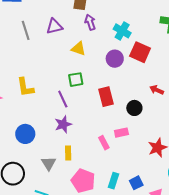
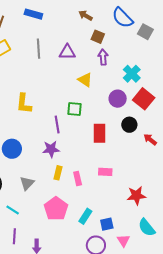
black circle: (134, 108) -> (129, 125), moved
pink rectangle: (104, 143) -> (78, 178), moved
yellow rectangle: (68, 153) -> (58, 173), moved

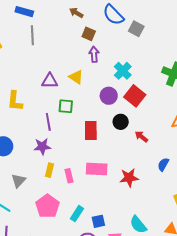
gray line: (39, 49) -> (32, 35), moved
purple triangle: (67, 52) -> (50, 81), moved
pink rectangle: (105, 172) -> (97, 169), size x1.5
red star: (136, 196) -> (129, 178), moved

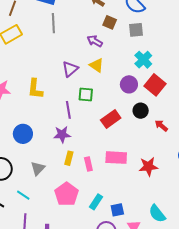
gray square: (136, 29) -> (136, 30), moved, turned -35
purple arrow: (94, 54) -> (95, 41), moved, turned -56
purple triangle: (50, 81) -> (70, 69), turned -42
red rectangle: (91, 130) -> (111, 119), turned 54

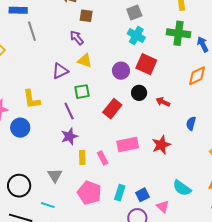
gray square: (136, 30) -> (134, 12), moved
purple arrow: (95, 41) -> (77, 38), turned 35
cyan cross: (143, 60) -> (136, 36), moved
purple triangle: (70, 69) -> (60, 71), turned 30
blue circle: (23, 134) -> (20, 128), moved

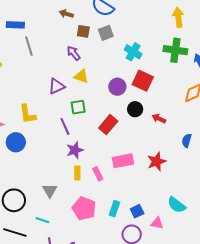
gray square: (134, 12) -> (106, 33), moved
purple star: (69, 136) -> (75, 150), moved
pink triangle: (163, 206) -> (157, 223), turned -32

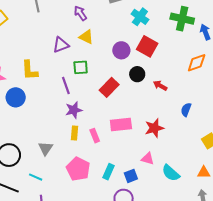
pink triangle: (157, 223) -> (148, 159), moved

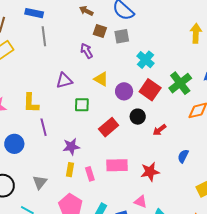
green cross: (182, 19) -> (180, 83), moved, turned 35
yellow triangle: (86, 37) -> (101, 79), moved
purple line: (66, 86) -> (44, 127), moved
red arrow: (160, 86) -> (160, 130), turned -72
blue circle: (16, 97) -> (14, 144), moved

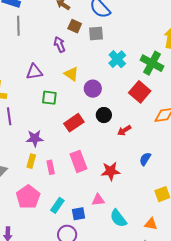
green cross: (180, 83) -> (152, 63), moved, turned -30
red square: (150, 90) -> (140, 92), moved
pink rectangle: (117, 165) -> (78, 161), turned 65
pink triangle: (141, 202) -> (98, 200), turned -32

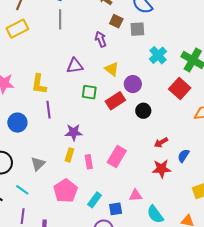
red rectangle: (74, 123) -> (115, 101), moved
red arrow: (124, 130) -> (161, 142), moved
pink rectangle: (78, 161) -> (117, 157), turned 50
red star: (111, 171) -> (161, 169), moved

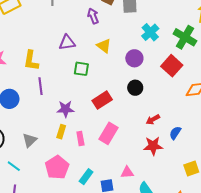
purple circle: (133, 84) -> (134, 58), moved
red rectangle: (115, 101) -> (102, 100), moved

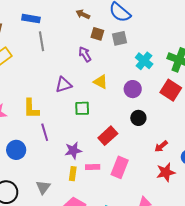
pink rectangle: (80, 138) -> (93, 167), moved, turned -72

